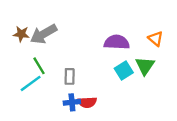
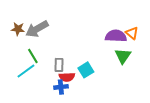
purple semicircle: (117, 42) -> (116, 36), moved
cyan square: (124, 70) -> (86, 70), moved
red semicircle: (87, 102) -> (67, 77), moved

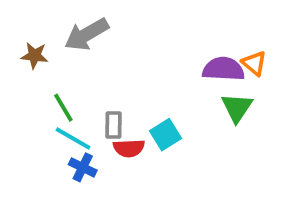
gray arrow: (37, 29) -> (87, 34), moved
cyan line: (26, 71) -> (73, 138), moved, turned 66
blue cross: (61, 87) -> (83, 167), moved, turned 32

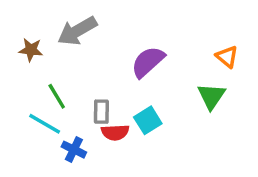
purple semicircle: (223, 69) -> (148, 62), moved, turned -45
cyan line: (73, 138) -> (45, 124), moved

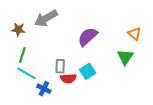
green line: (57, 96) -> (22, 55), moved, turned 49

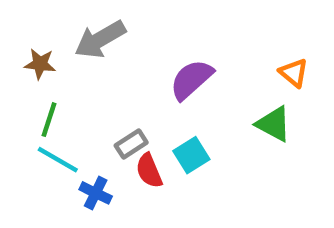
green triangle: (125, 57) -> (274, 124), turned -36
gray rectangle: (60, 66) -> (131, 144), turned 56
red semicircle: (68, 78) -> (149, 171), turned 70

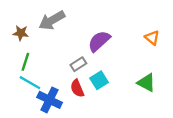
green triangle: (274, 124) -> (146, 83), moved
gray rectangle: (131, 144) -> (78, 64), moved
blue cross: (96, 193) -> (50, 100), size x1.5

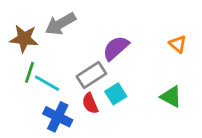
brown star: (21, 33) -> (24, 39), size x1.5
gray rectangle: (78, 64) -> (91, 75), size x1.5
cyan line: (30, 83) -> (47, 83), moved

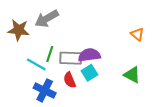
purple semicircle: (116, 48) -> (89, 55), moved, turned 35
green line: (29, 72) -> (50, 54), moved
gray rectangle: (91, 75) -> (71, 58), turned 35

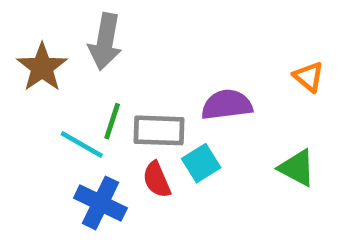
gray arrow: (47, 19) -> (105, 42), turned -50
brown star: (19, 30) -> (42, 67), turned 30
purple semicircle: (89, 55) -> (227, 105), moved

